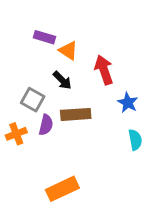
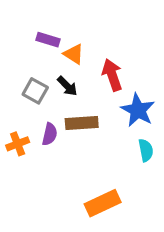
gray square: (33, 100) -> (35, 91), moved
blue star: (128, 103) -> (138, 110), size x1.5
orange rectangle: (62, 189) -> (103, 203), moved

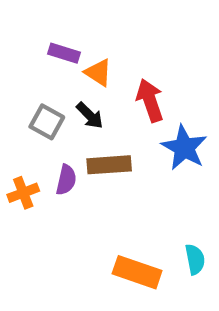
cyan semicircle: (146, 150) -> (195, 259), moved
orange rectangle: (103, 203) -> (137, 272), turned 44

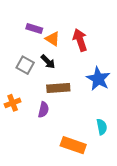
red arrow: (150, 100) -> (80, 40), moved
purple semicircle: (66, 180) -> (43, 110), moved
cyan semicircle: (195, 259) -> (102, 127), moved

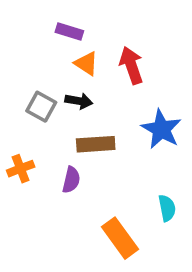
purple rectangle: (34, 29) -> (69, 32), moved
black arrow: (48, 62) -> (79, 101), turned -35
orange rectangle: (73, 145) -> (120, 238), turned 35

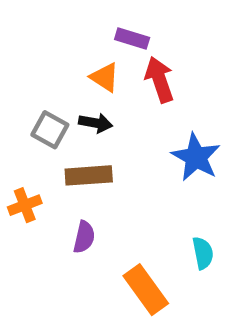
purple rectangle: (69, 32) -> (132, 38), moved
brown rectangle: (96, 144) -> (89, 175), moved
purple semicircle: (71, 180) -> (84, 237), moved

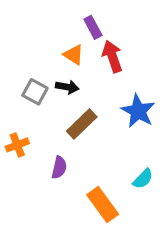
purple rectangle: (132, 38) -> (93, 27), turned 45
brown rectangle: (89, 175) -> (82, 124), moved, turned -40
cyan semicircle: (203, 253) -> (143, 179), turned 55

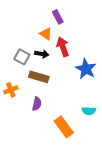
red arrow: (112, 56) -> (63, 47), moved
brown rectangle: (82, 124) -> (39, 77), moved, turned 60
cyan semicircle: (143, 179) -> (89, 111), turned 48

